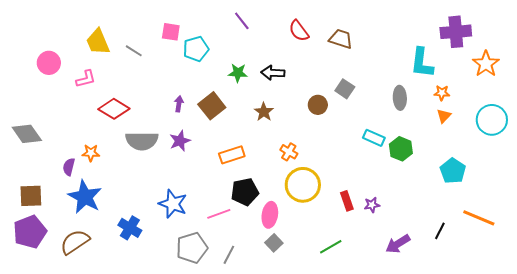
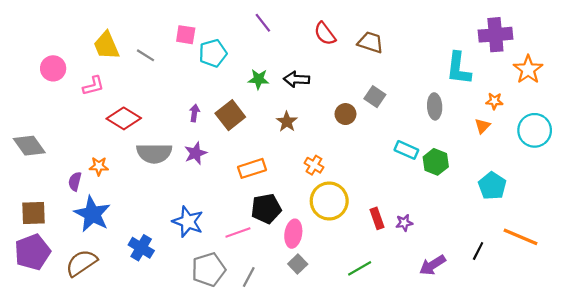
orange star: (442, 93) -> (494, 101), moved

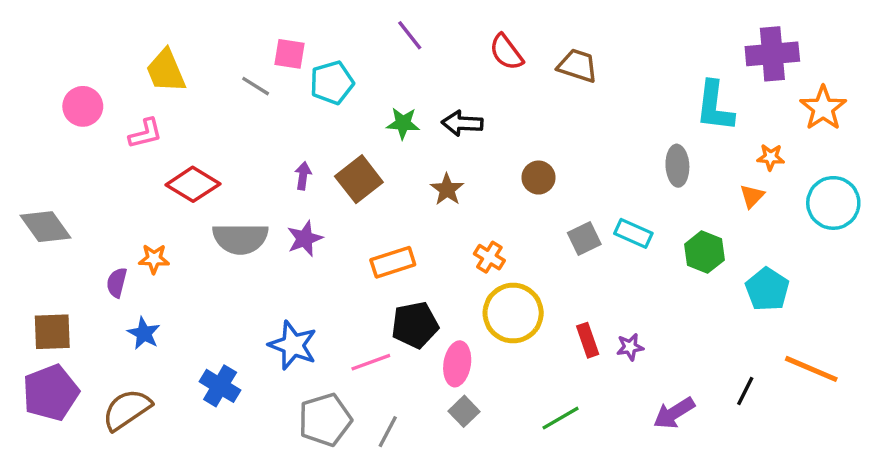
gray line: (145, 55) -> (256, 86), moved
gray square: (375, 97) -> (584, 239), moved, turned 30
green hexagon: (436, 162) -> (705, 252), moved
blue star: (92, 214) -> (144, 333), size x0.6

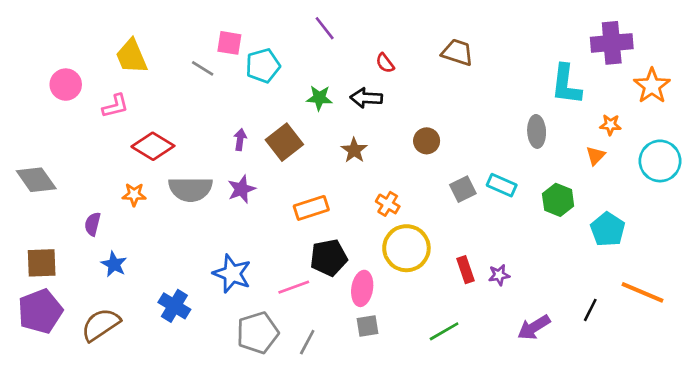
red semicircle: (506, 52) -> (385, 63), moved, size x0.7
orange star: (154, 259) -> (134, 195), moved
gray square: (464, 411) -> (368, 326), turned 35

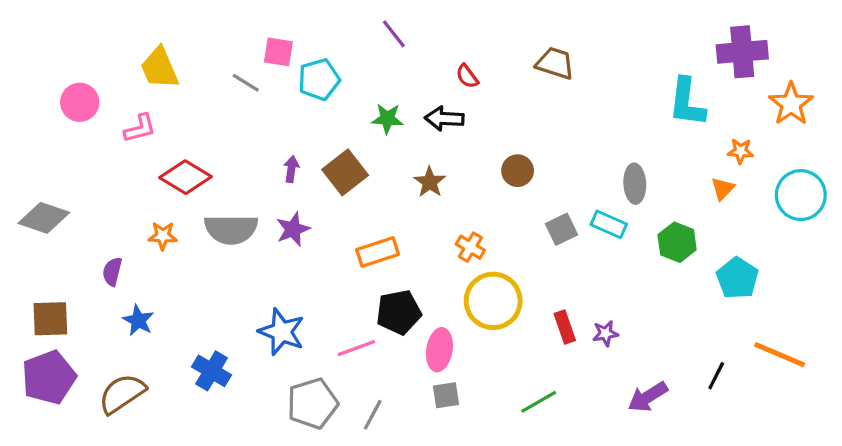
gray ellipse: (537, 131) -> (635, 184), moved
gray diamond: (36, 180) -> (44, 218), turned -36

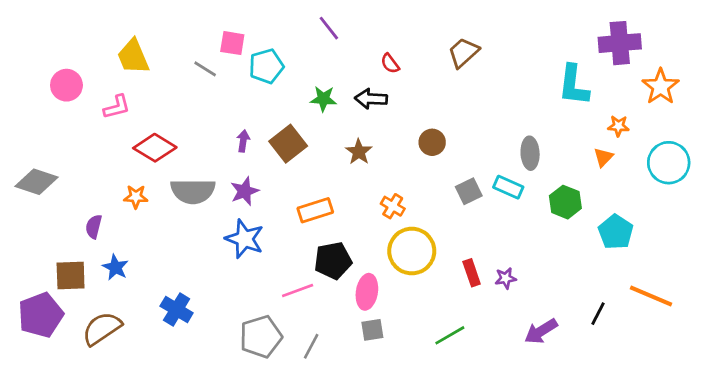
brown trapezoid: (555, 63) -> (463, 53), turned -60
brown square: (50, 319) -> (71, 276), moved
blue star: (282, 332) -> (245, 239), moved

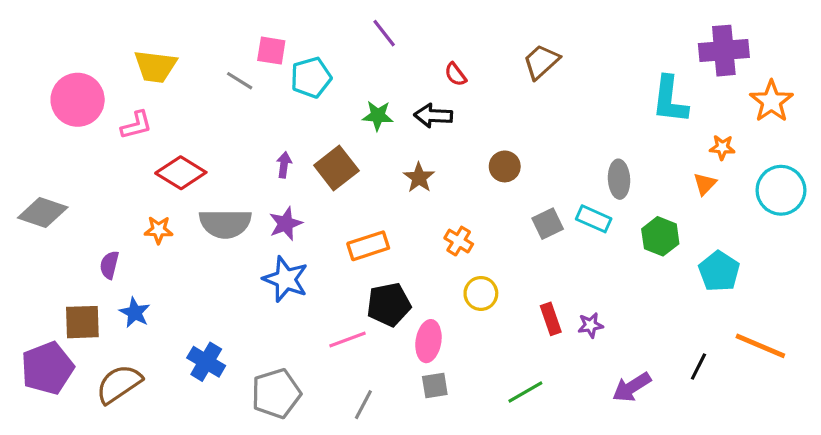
yellow trapezoid: (133, 57) -> (155, 66), turned -60
pink circle: (66, 85) -> (78, 100), size x1.4
yellow circle: (412, 251) -> (481, 293), size x0.6
gray pentagon: (261, 337) -> (276, 393), moved

